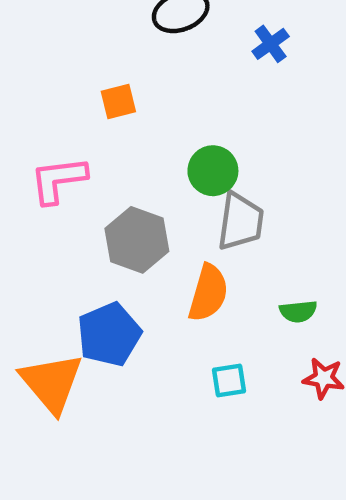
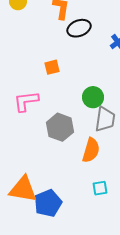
blue pentagon: (109, 334) -> (48, 203), moved
orange triangle: (51, 383) -> (23, 189), turned -40

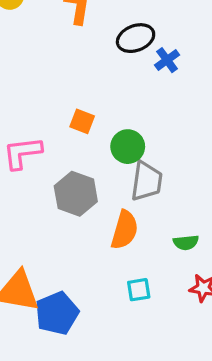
black ellipse: (79, 28) -> (136, 38), moved
orange square: (52, 67) -> (82, 121), moved, turned 35

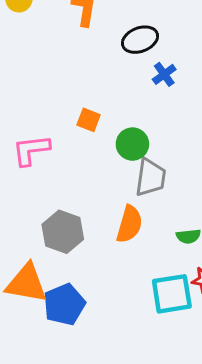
blue cross: (167, 60) -> (164, 74), moved
gray hexagon: (76, 194) -> (63, 232), moved
cyan square: (139, 290) -> (172, 294), moved, size x1.8

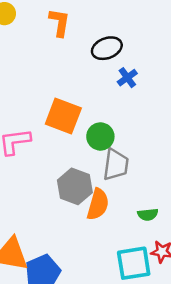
orange square: (89, 120) -> (63, 116), size x1.8
gray hexagon: (63, 232) -> (75, 186), moved

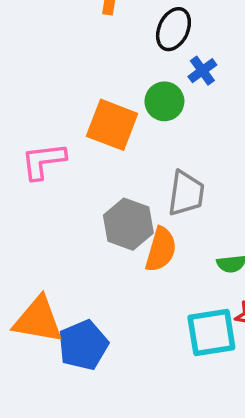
black ellipse: (107, 48) -> (173, 29), turned -44
green circle: (100, 136) -> (164, 101), moved

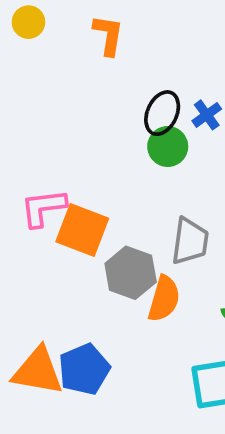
black ellipse: (173, 29) -> (162, 113), moved
orange square: (112, 125) -> (82, 230), moved
blue pentagon: (83, 345) -> (84, 369), moved

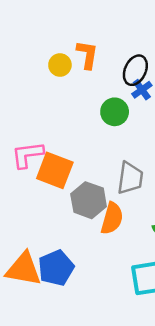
yellow circle: (28, 22) -> (60, 65), moved
orange L-shape: (108, 35) -> (87, 55), moved
black ellipse: (162, 113) -> (135, 70), moved

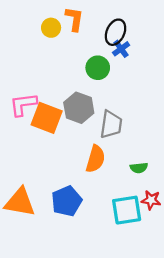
gray hexagon: (89, 200) -> (79, 108), moved
blue pentagon: (56, 268) -> (67, 201), moved

